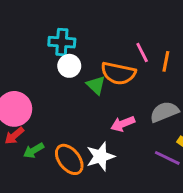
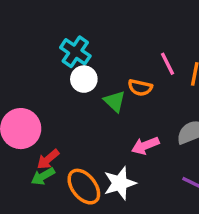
cyan cross: (62, 42) -> (75, 52), turned 30
orange semicircle: (118, 73) -> (140, 88), size x0.6
red arrow: (14, 136) -> (48, 159), moved

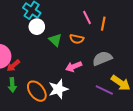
orange semicircle: (140, 88) -> (77, 39), moved
red arrow: (48, 159) -> (13, 66), moved
green arrow: (43, 176) -> (12, 85), turned -64

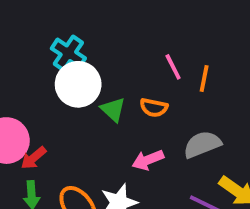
white circle: (37, 27) -> (78, 84), size x1.5

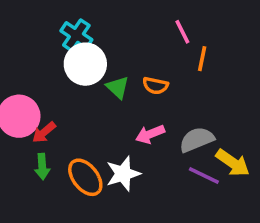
pink line: (173, 67) -> (182, 32), moved
gray semicircle: (202, 144) -> (197, 140), moved

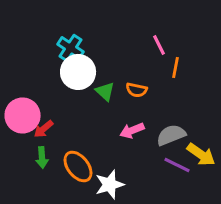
white star: (123, 174) -> (110, 185), moved

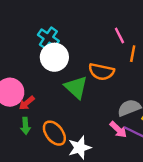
orange semicircle: (137, 90) -> (101, 72), size x1.5
green triangle: (105, 91) -> (76, 87), moved, size x1.5
pink arrow: (132, 131) -> (118, 129), moved, turned -114

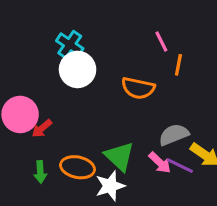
green triangle: (76, 87) -> (119, 156), moved
green arrow: (25, 126) -> (40, 172), moved
orange ellipse: (54, 133) -> (78, 167), turned -40

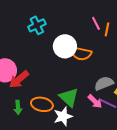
cyan cross: (70, 45) -> (37, 25), turned 30
orange line: (178, 65) -> (107, 29), moved
white circle: (78, 69) -> (65, 46), moved
red arrow: (42, 128) -> (19, 79), size x1.5

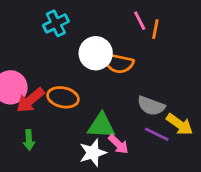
gray semicircle: (104, 83) -> (151, 106), turned -138
green triangle: (69, 97) -> (101, 126), turned -40
pink arrow: (95, 101) -> (118, 144), moved
orange ellipse: (42, 104) -> (63, 97), moved

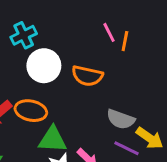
white circle: (96, 53) -> (44, 66), moved
green triangle: (101, 126) -> (53, 140), moved

